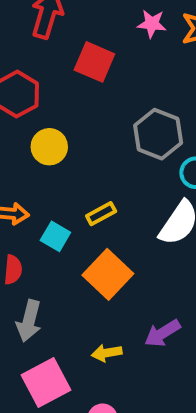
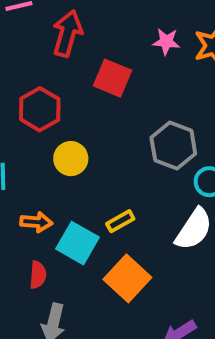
cyan square: (55, 236) -> (77, 243), size x1.5

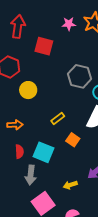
cyan square: (77, 243) -> (43, 152), moved
orange square: (127, 278) -> (73, 140), moved, size x0.6

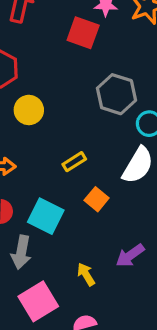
red square: (44, 46) -> (83, 33), moved
yellow arrow: (70, 185) -> (86, 274), turned 72

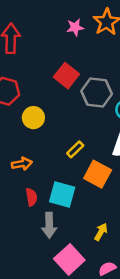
red square: (83, 33) -> (66, 76), moved, turned 30
orange square: (97, 199) -> (98, 174), size x1.5
yellow arrow: (86, 274) -> (101, 232), turned 72

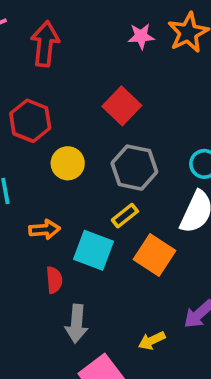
gray hexagon: (97, 93) -> (134, 168), moved
cyan square: (62, 194) -> (93, 250), moved
yellow arrow: (101, 232) -> (152, 341), turned -150

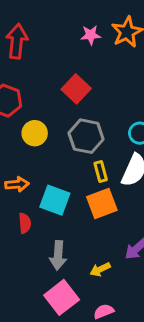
yellow rectangle: (125, 216) -> (101, 171), moved, turned -66
orange square: (155, 255) -> (102, 203), turned 36
gray arrow: (77, 324) -> (58, 255), moved

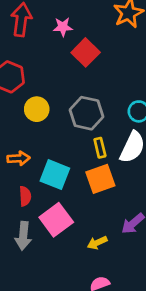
pink star: (91, 35) -> (63, 27), moved
red square: (76, 89) -> (86, 52), moved
gray arrow: (58, 255) -> (23, 236), moved
pink square: (62, 297) -> (56, 220), moved

